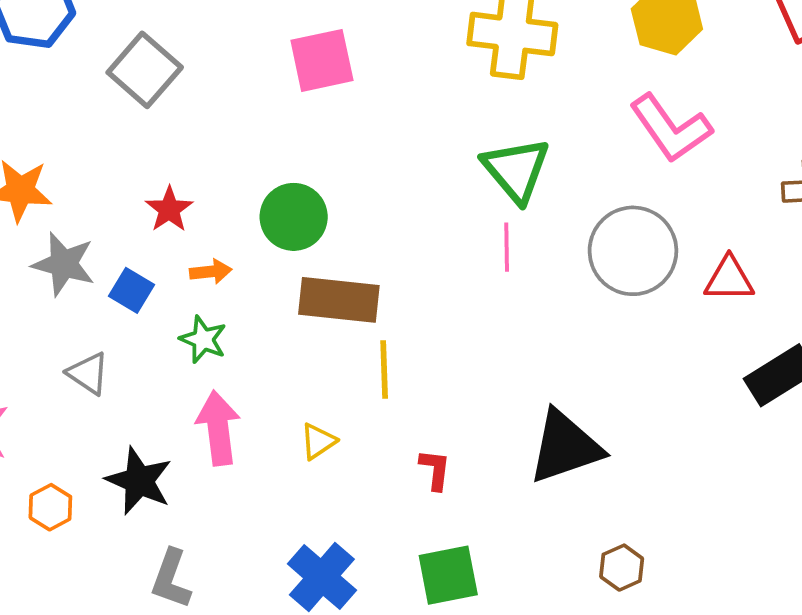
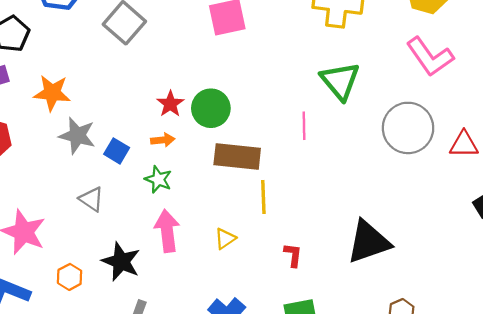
red star: (169, 209) -> (170, 104), moved
pink line: (507, 247) -> (304, 126), moved

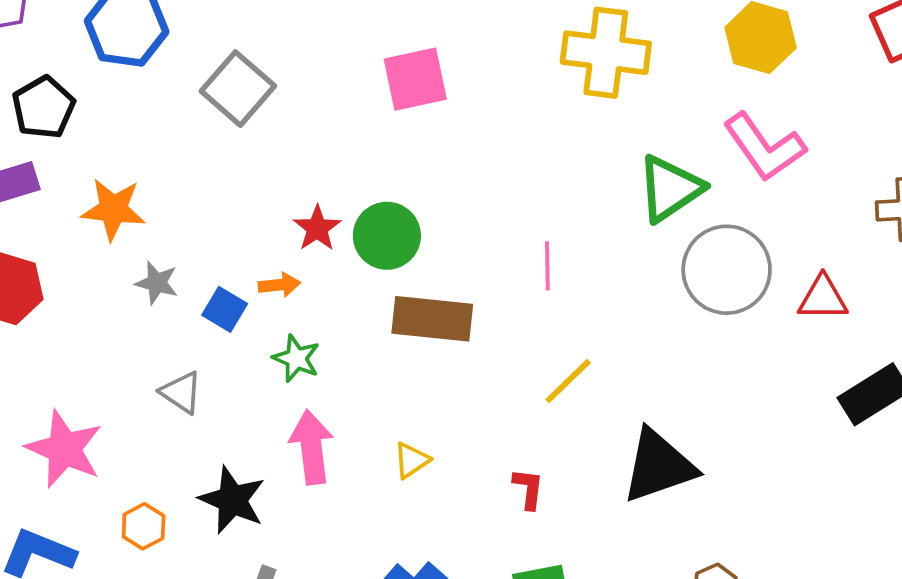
green triangle: (340, 81) -> (670, 189), moved, turned 36
gray star: (77, 136) -> (157, 283), size x0.7
orange arrow: (163, 140) -> (279, 285), moved
yellow line: (263, 197) -> (568, 381), moved, turned 48

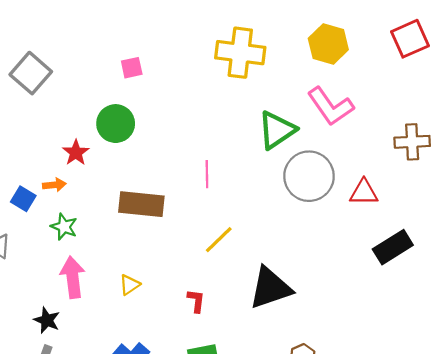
pink square: (415, 79) -> (132, 68), size x0.6
green circle: (387, 236) -> (116, 124), moved
black star: (232, 500) -> (47, 320), moved, size x0.7

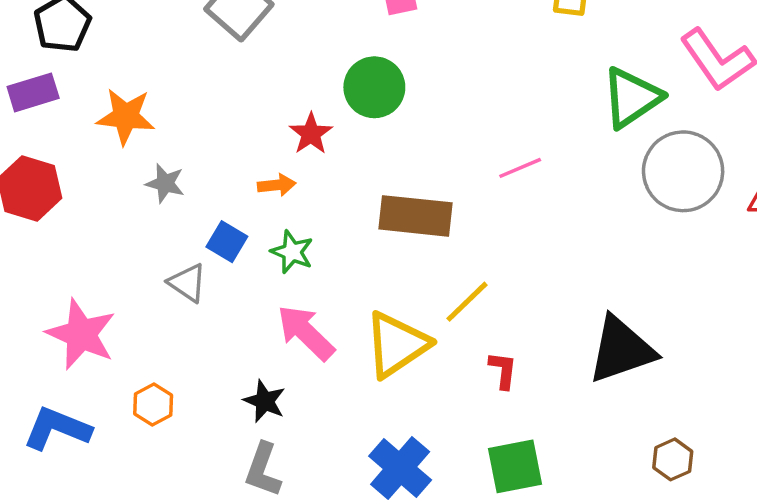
pink line: (207, 174) -> (520, 168), turned 68
blue square: (23, 199) -> (227, 242), moved
yellow line: (219, 240) -> (467, 302), moved
pink arrow: (73, 277) -> (306, 333), turned -39
yellow triangle: (130, 285) -> (397, 345), size x2.0

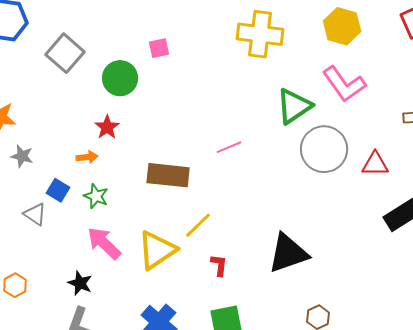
green circle: (374, 87) -> (120, 78), moved

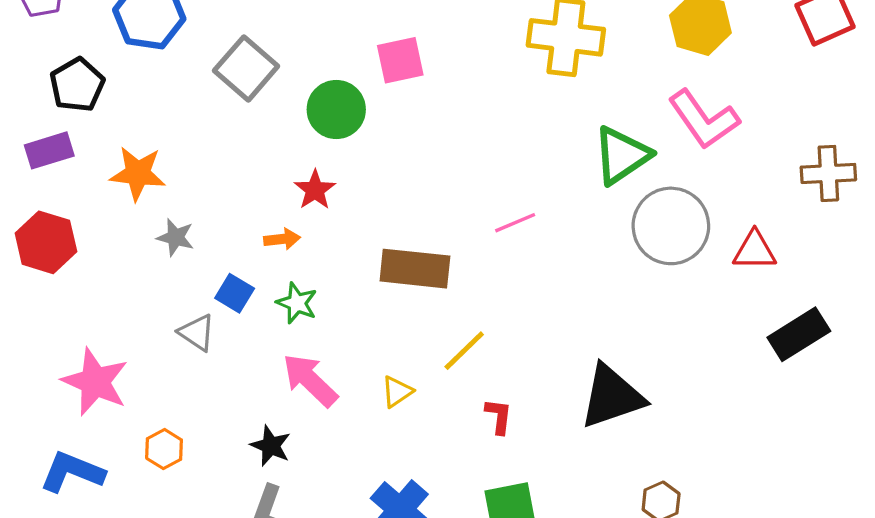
pink square: (159, 48) -> (400, 60), size x1.4
yellow triangle: (157, 250) -> (397, 392), size x0.5

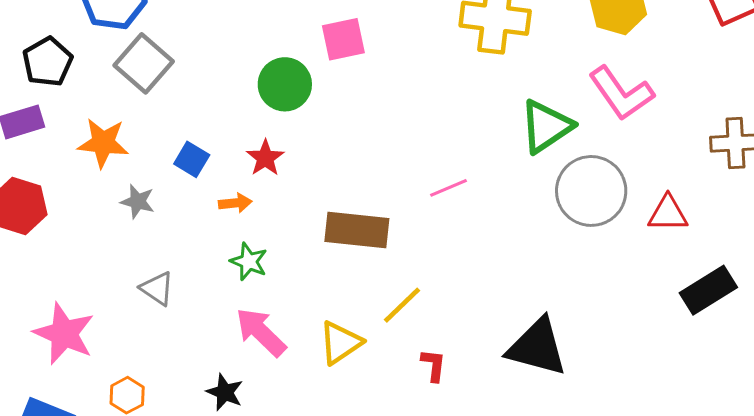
gray square: (246, 68) -> (144, 63), moved
blue square: (235, 293) -> (192, 159), moved
yellow triangle: (397, 392) -> (340, 343), size x1.5
black triangle: (612, 397) -> (537, 347), turned 34

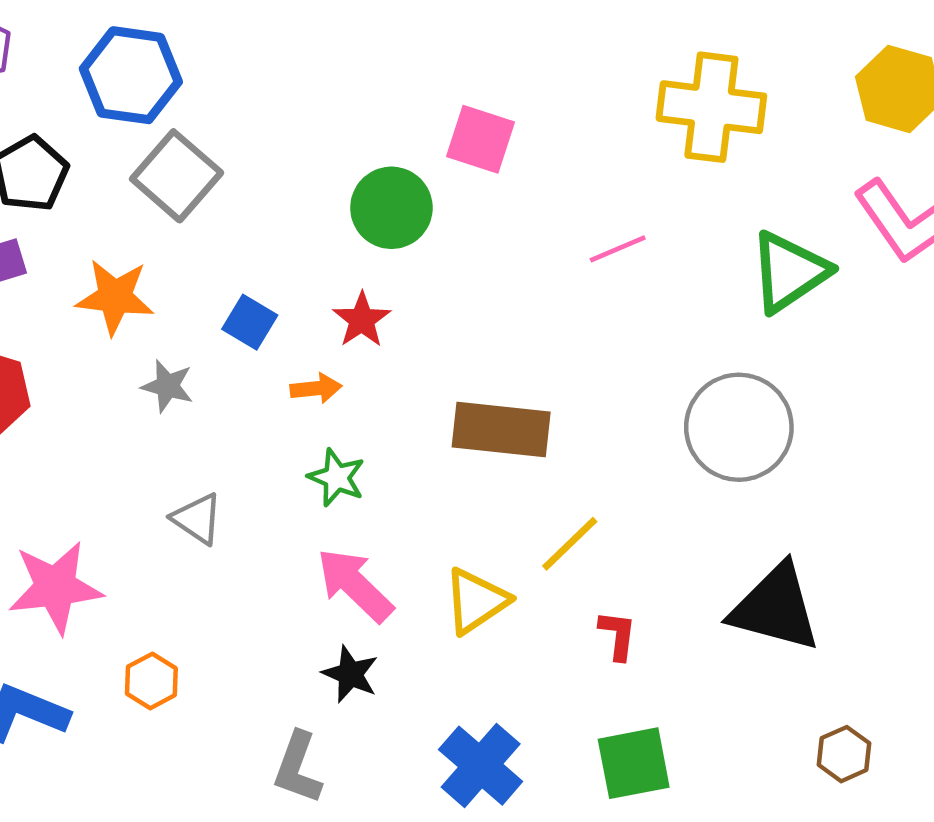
pink square: (343, 39) -> (481, 139), turned 30
pink line: (449, 188) -> (618, 249), moved
gray circle: (591, 191) -> (739, 427), moved
pink star: (64, 334) -> (55, 587), turned -30
black star: (225, 392) -> (350, 674), moved

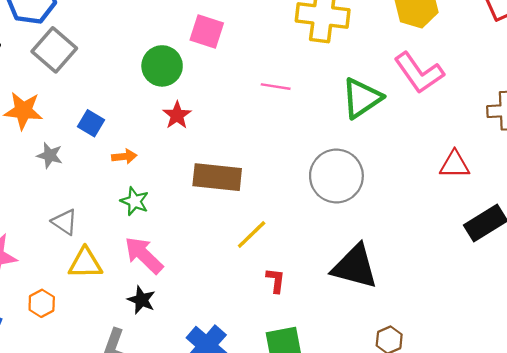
pink line: (618, 249) -> (276, 87), turned 32
red star: (362, 320) -> (177, 115), moved
yellow triangle: (476, 601) -> (85, 263), moved, turned 33

